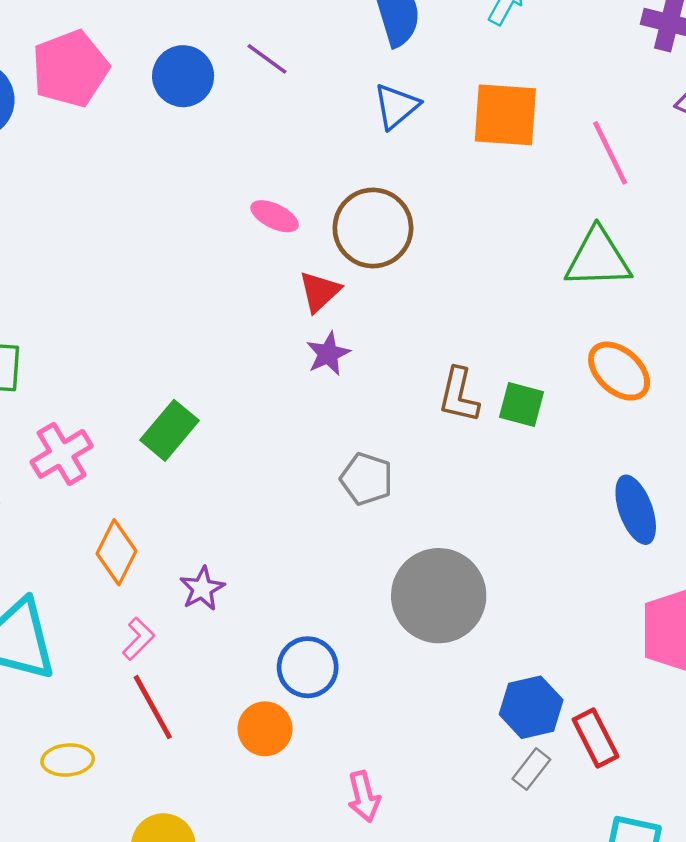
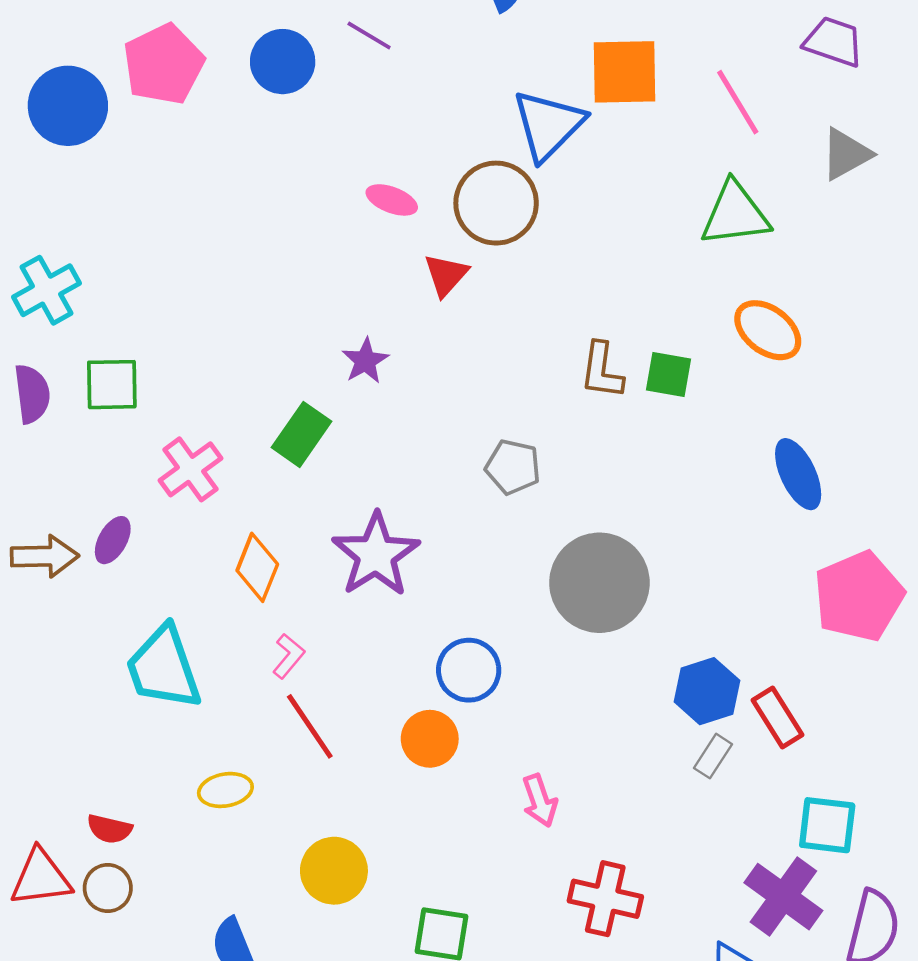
blue triangle: (396, 106) -> (548, 125), moved, size x1.5
purple star: (328, 354) -> (365, 361), moved
purple star: (202, 589) -> (376, 555), moved, size x1.8

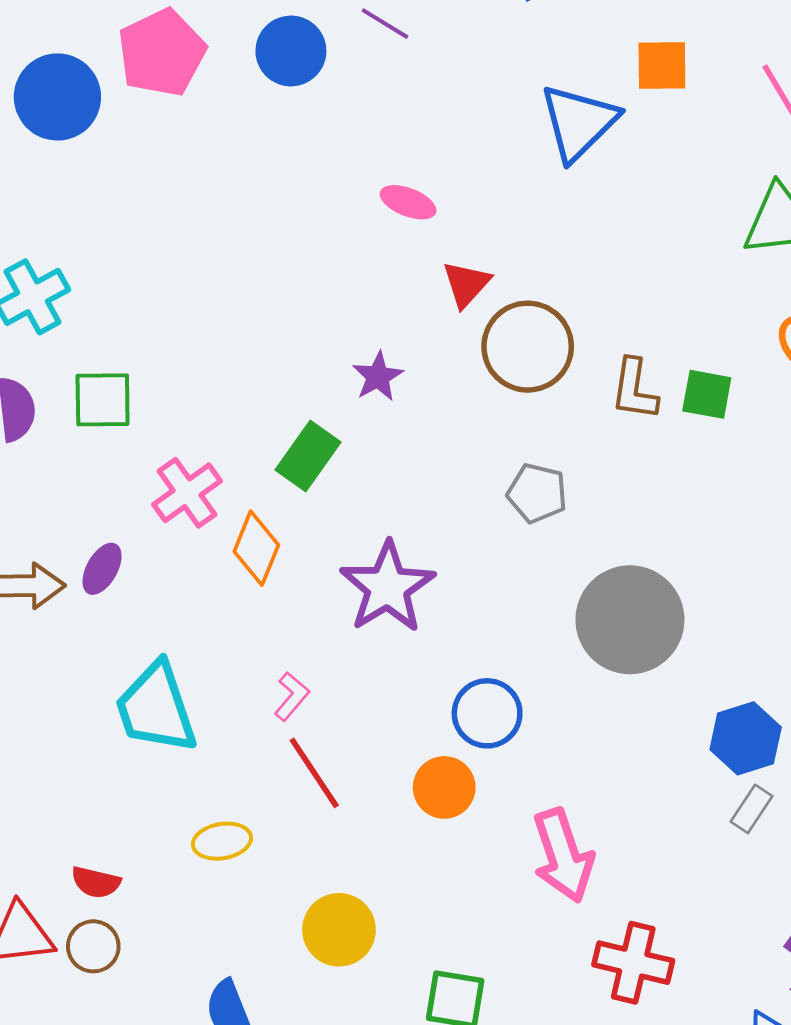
orange square: (624, 72) -> (662, 65), size x0.7
brown circle: (496, 203) -> (528, 347), moved
orange diamond: (257, 567) -> (256, 548), moved
pink arrow: (540, 801) -> (563, 856), size x1.6

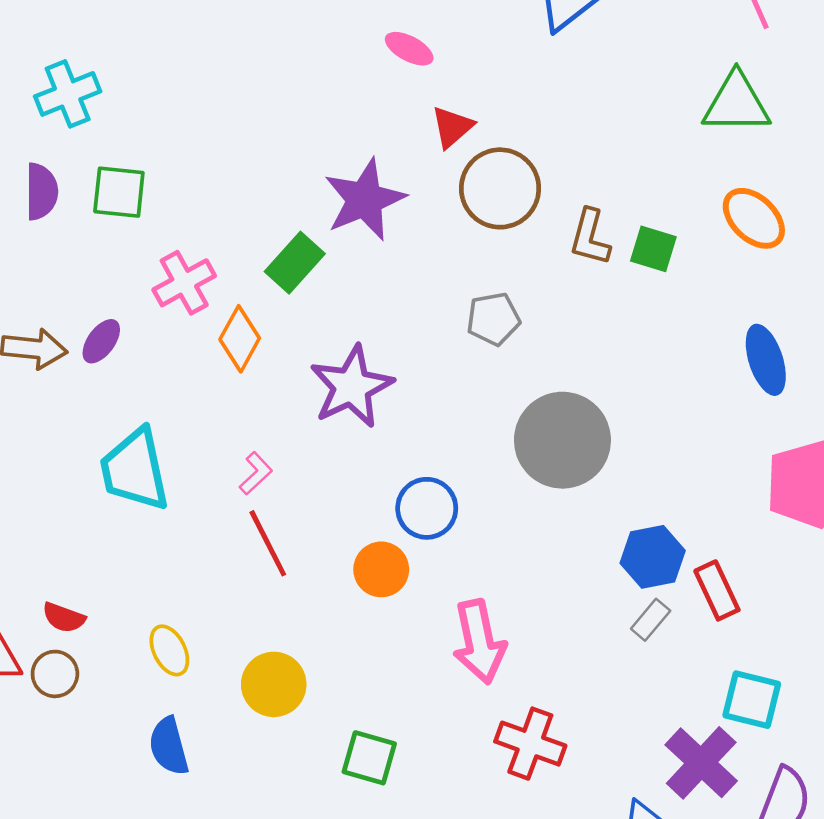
purple star: (378, 377) -> (365, 200), size x1.8
gray pentagon: (537, 493) -> (493, 319), turned -30
yellow ellipse: (222, 841) -> (169, 650), moved, turned 66

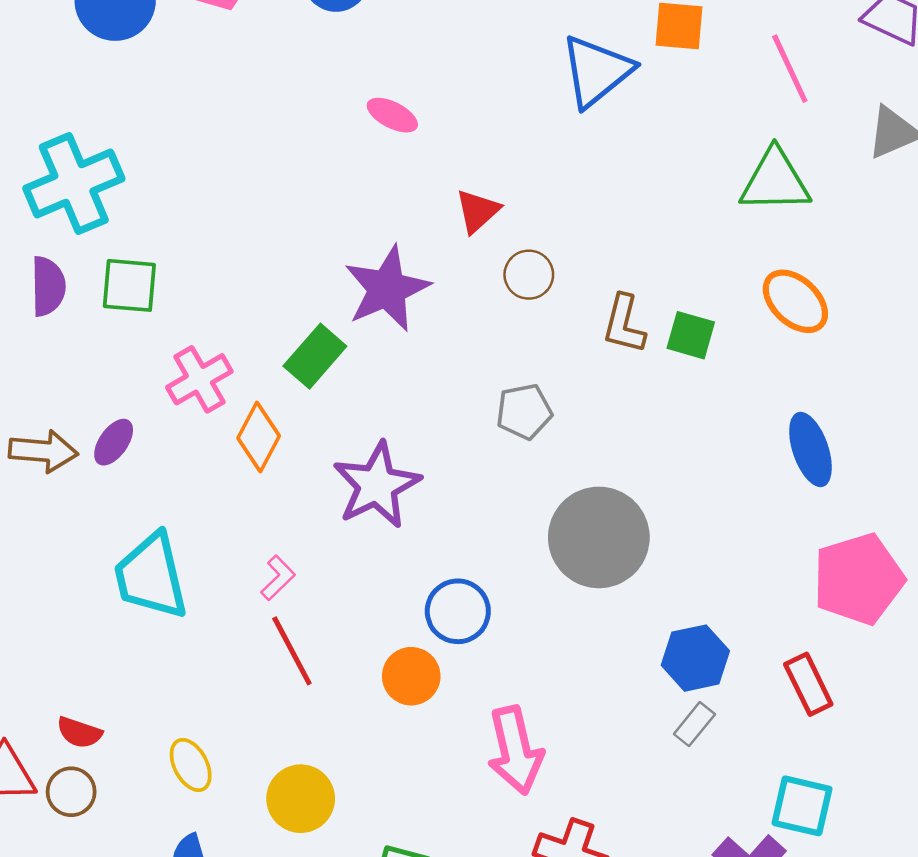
pink ellipse: (409, 49) -> (392, 115), moved
cyan cross: (68, 94) -> (74, 183), size x1.4
brown circle: (500, 188) -> (529, 275), size x0.6
red rectangle: (717, 590) -> (808, 684), moved

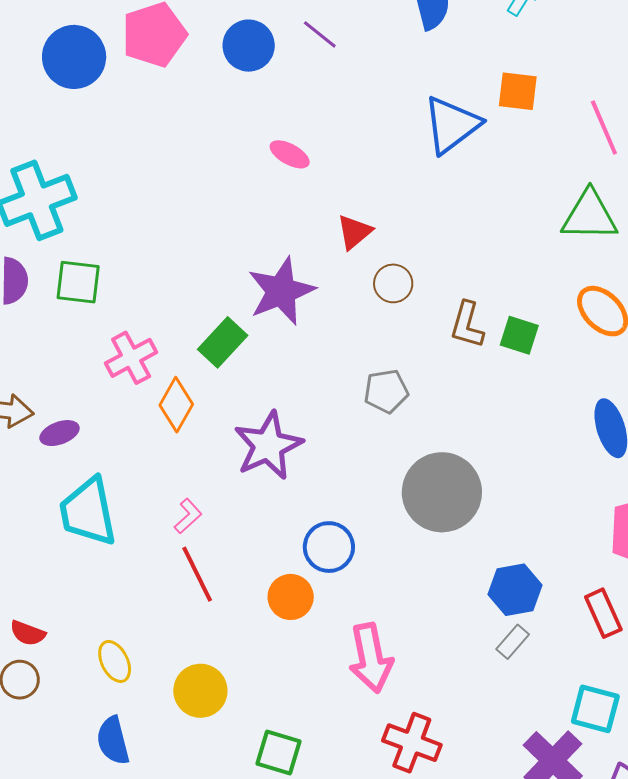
purple ellipse: (114, 442) -> (60, 433), moved, turned 33

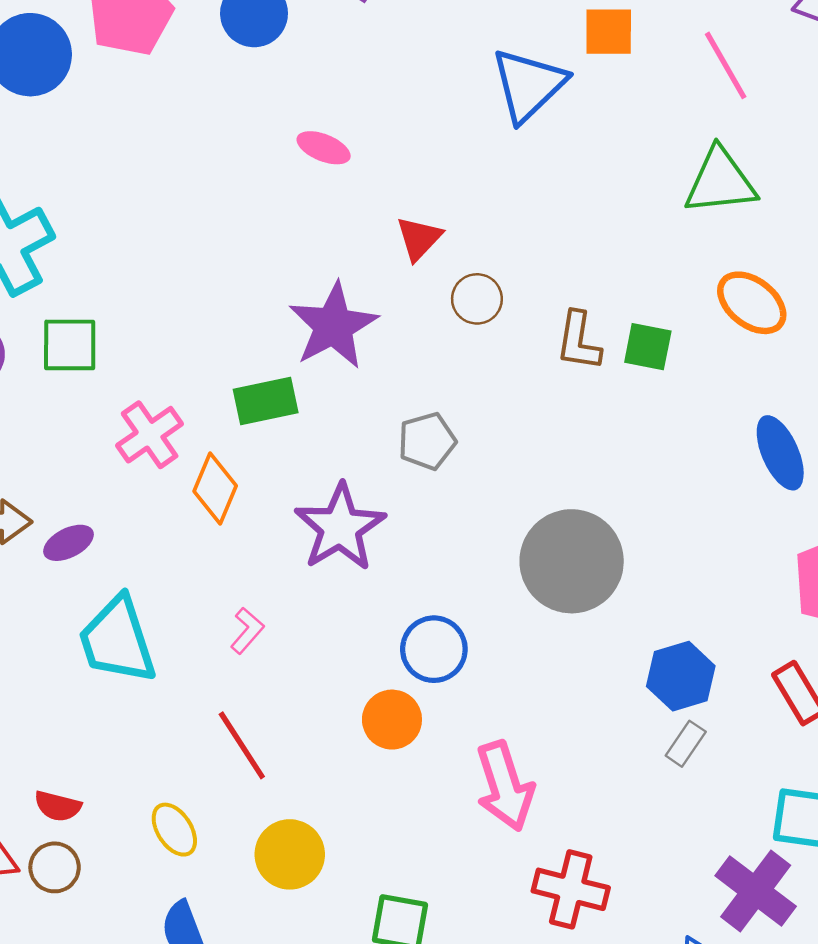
green rectangle: (223, 342) -> (266, 401), turned 42
gray pentagon: (386, 391) -> (427, 441), moved
red line: (197, 574) -> (242, 745), moved

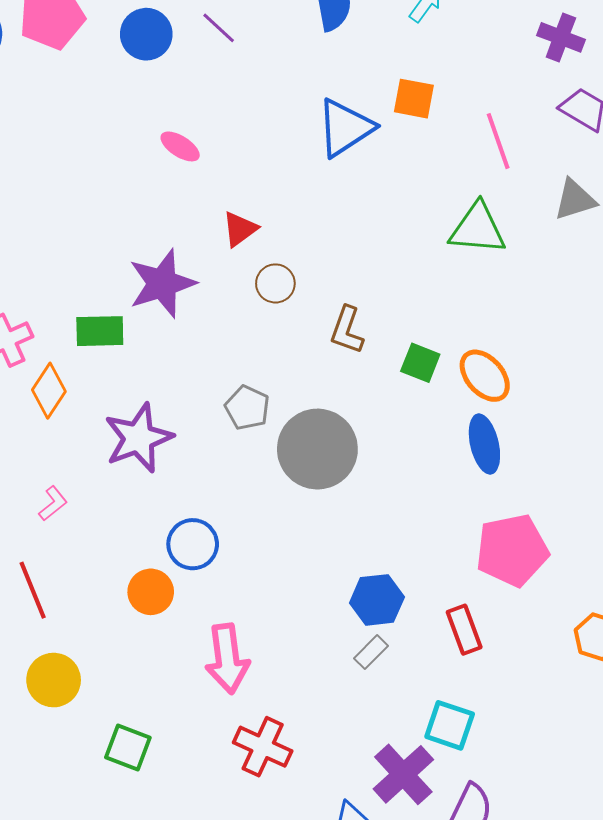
orange ellipse: (752, 303) -> (485, 376), moved
green square: (648, 347) -> (420, 363), moved
gray pentagon: (427, 441) -> (247, 408), moved, turned 30
gray circle: (572, 561) -> (317, 449), moved

